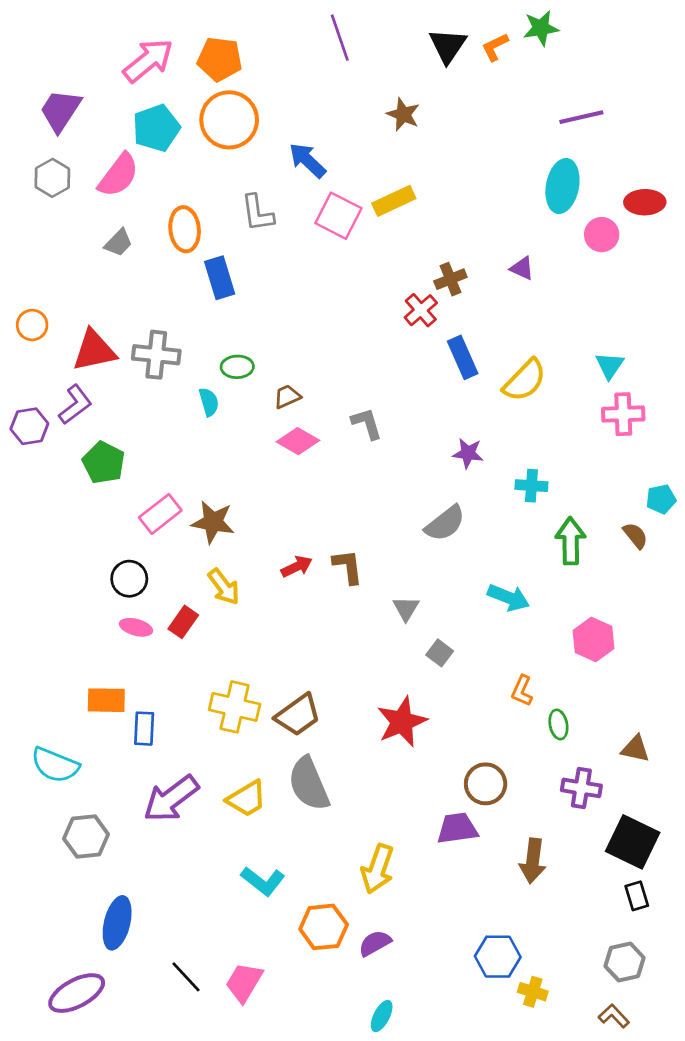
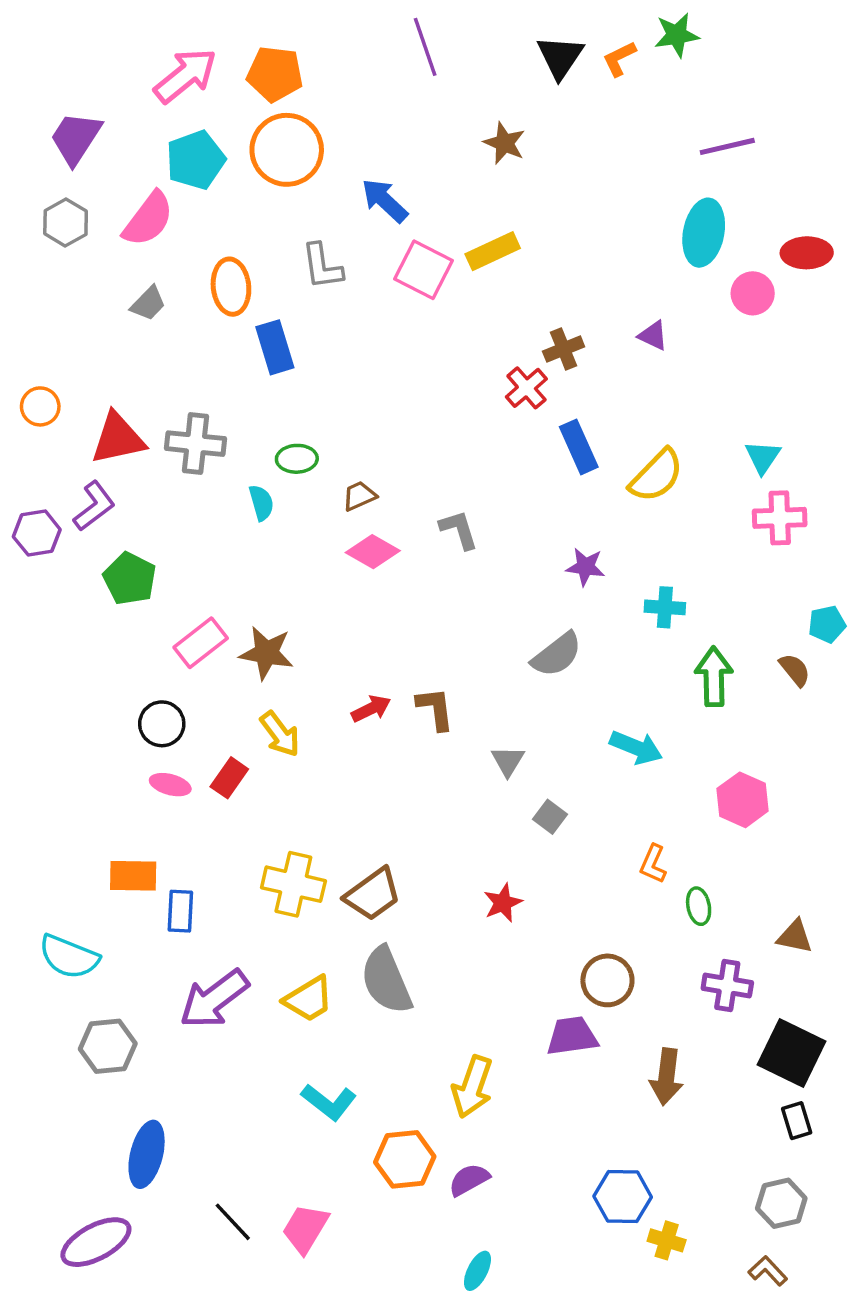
red star: (402, 722) -> (503, 903), size x0.6

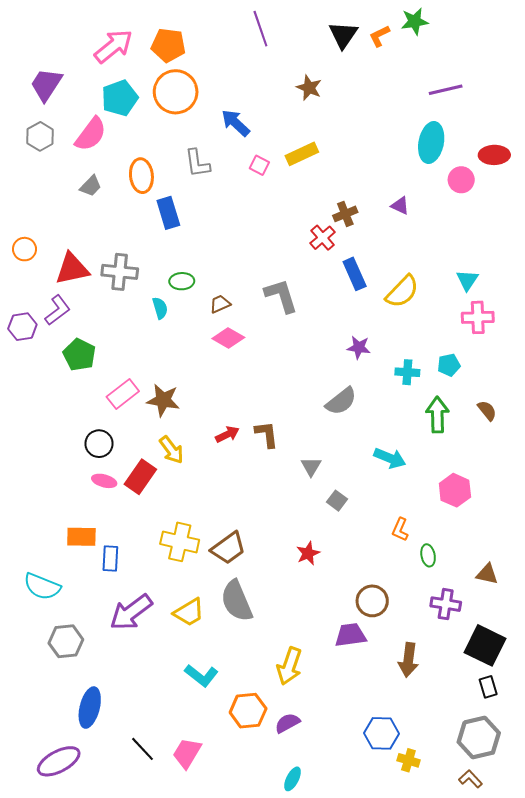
pink square: (423, 270) -> (259, 165), size x0.6
gray L-shape: (459, 530) -> (281, 296), moved, size x1.4
cyan pentagon: (827, 624) -> (449, 365), moved
red rectangle: (229, 778) -> (140, 477), size x1.4
gray hexagon: (781, 1203) -> (479, 738), size x1.4

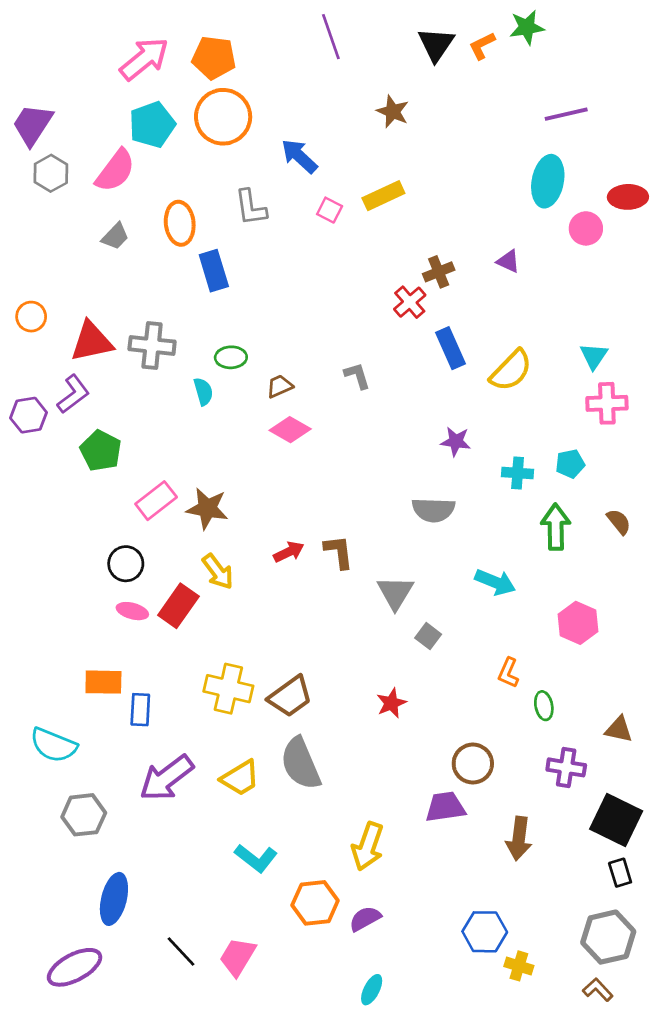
purple trapezoid: (46, 85) -> (32, 125), moved
gray L-shape: (281, 296) -> (357, 376), size x0.6
gray semicircle: (341, 401) -> (433, 510), turned 40
gray triangle: (311, 466) -> (395, 593), size x1.4

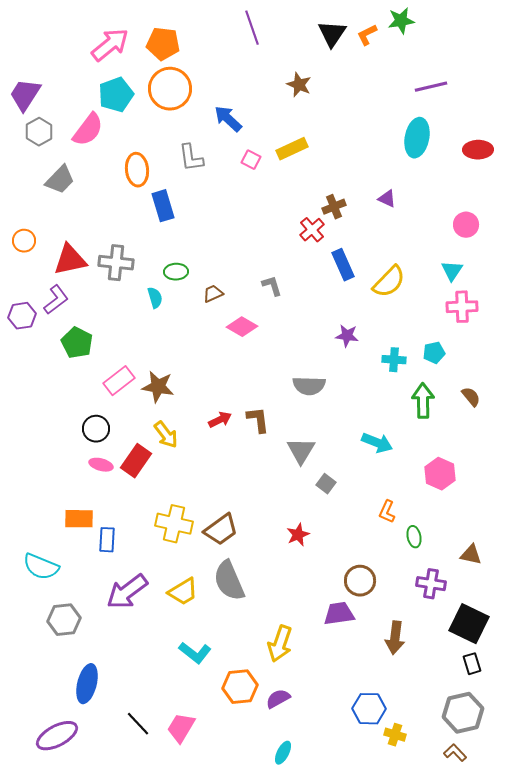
pink circle: (586, 228) -> (466, 225), moved
gray trapezoid: (115, 236) -> (60, 180), moved, size x1.4
pink diamond: (290, 430) -> (242, 327), moved
gray semicircle: (433, 510) -> (309, 386), moved

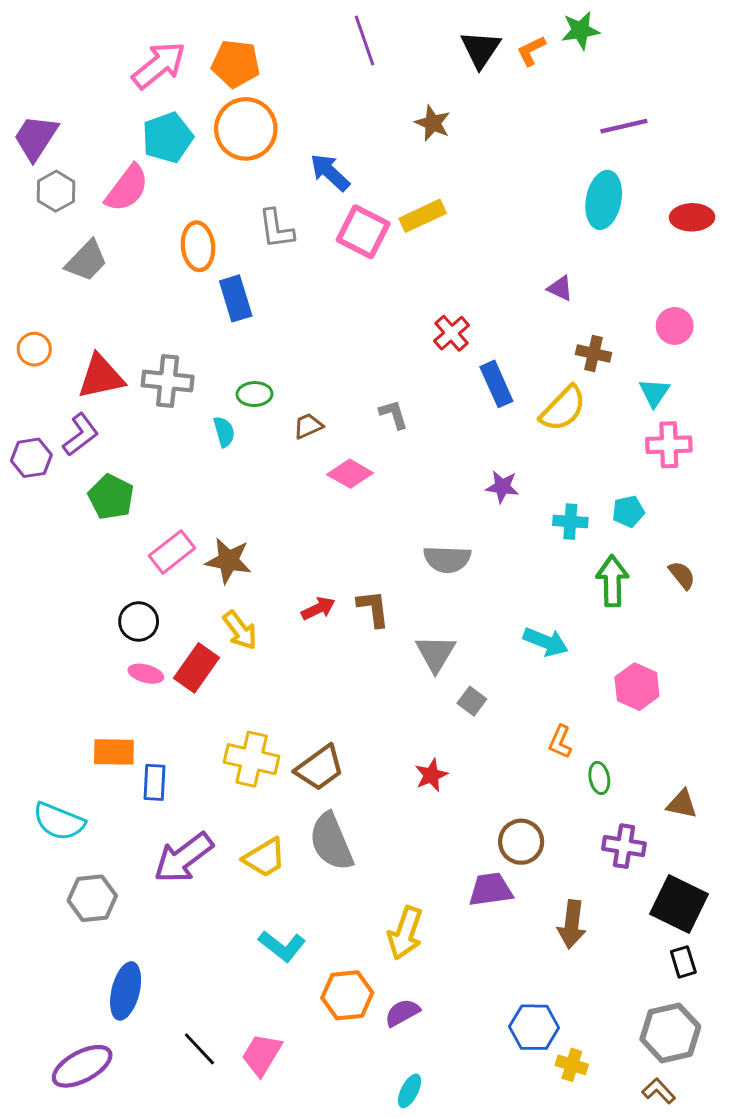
pink square: (251, 160) -> (363, 232), size x1.8
brown cross: (334, 207) -> (594, 353), moved, turned 35

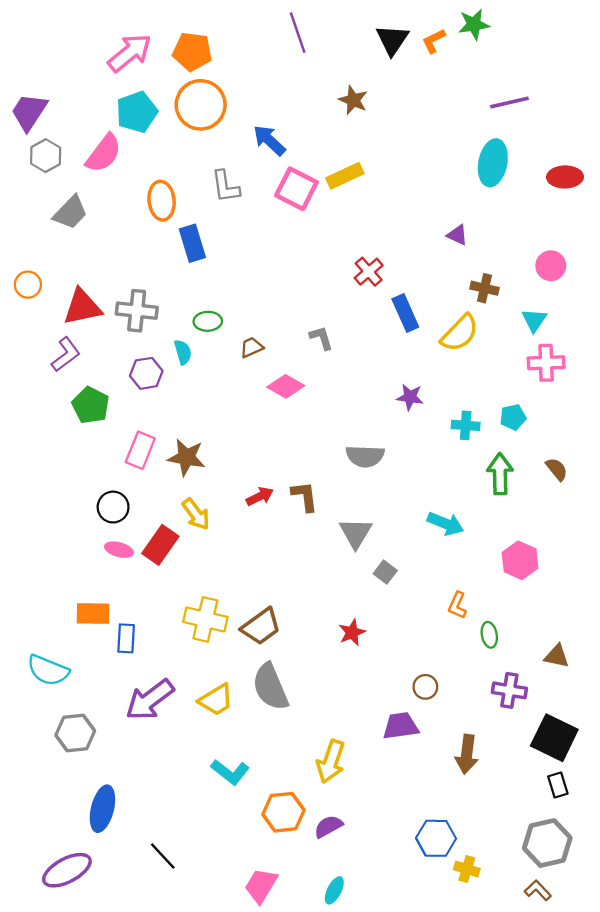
purple hexagon: (31, 458) -> (146, 373), moved
pink rectangle: (172, 552) -> (140, 450), turned -30
brown circle: (521, 842) -> (425, 687), size x0.7
pink trapezoid: (262, 1055) -> (261, 886), moved

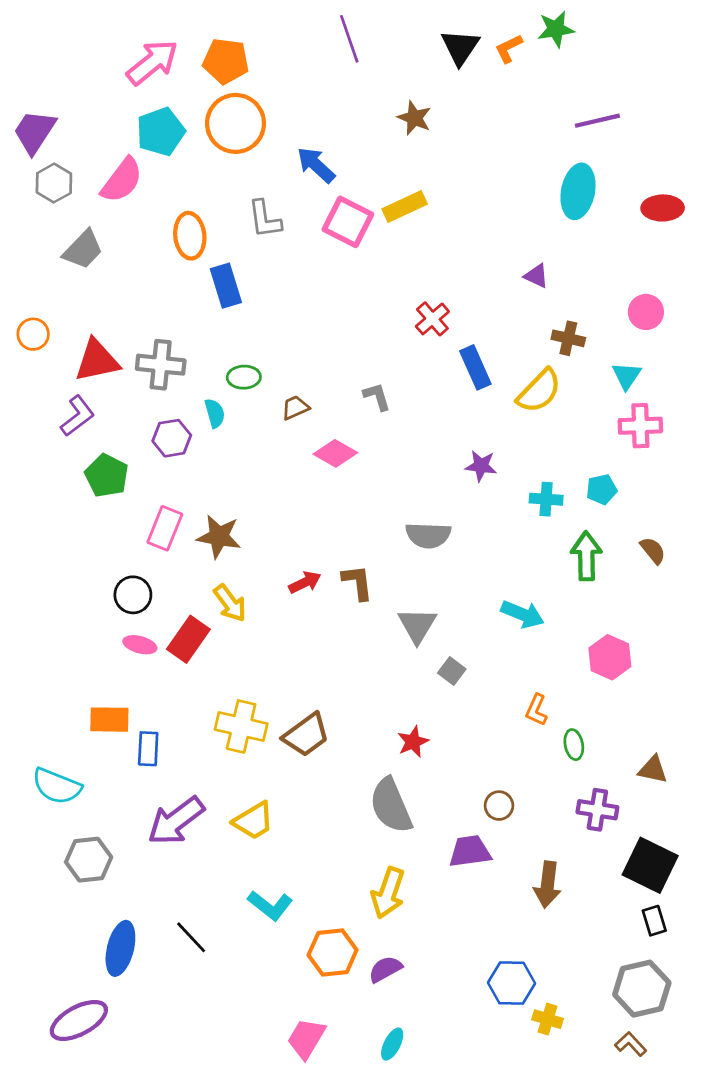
gray semicircle: (270, 687) -> (391, 806), moved
black line: (163, 856) -> (191, 937), moved

